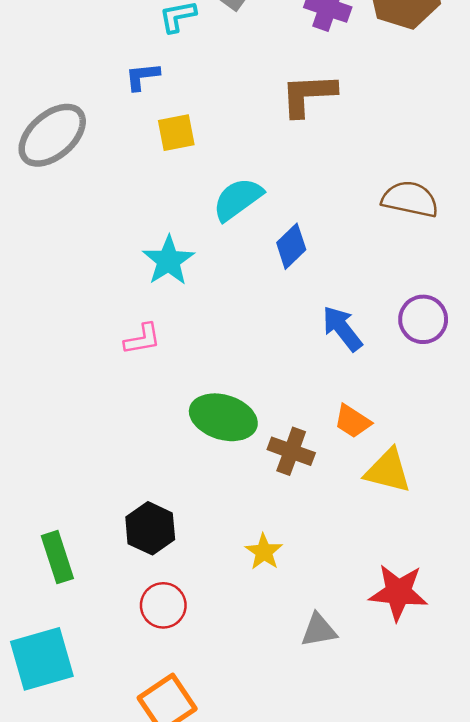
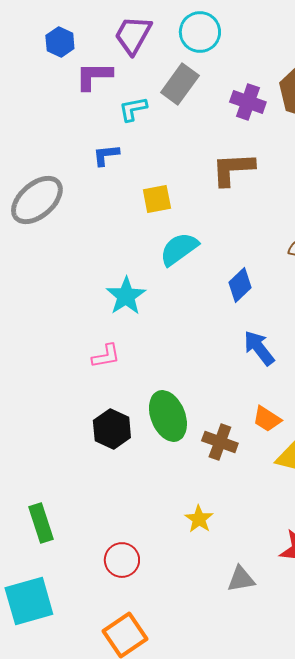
yellow square: (176, 133) -> (157, 199), moved
blue diamond: (291, 246) -> (240, 285), moved
green ellipse: (223, 417) -> (168, 416), turned 51
black hexagon: (150, 528) -> (112, 429), moved

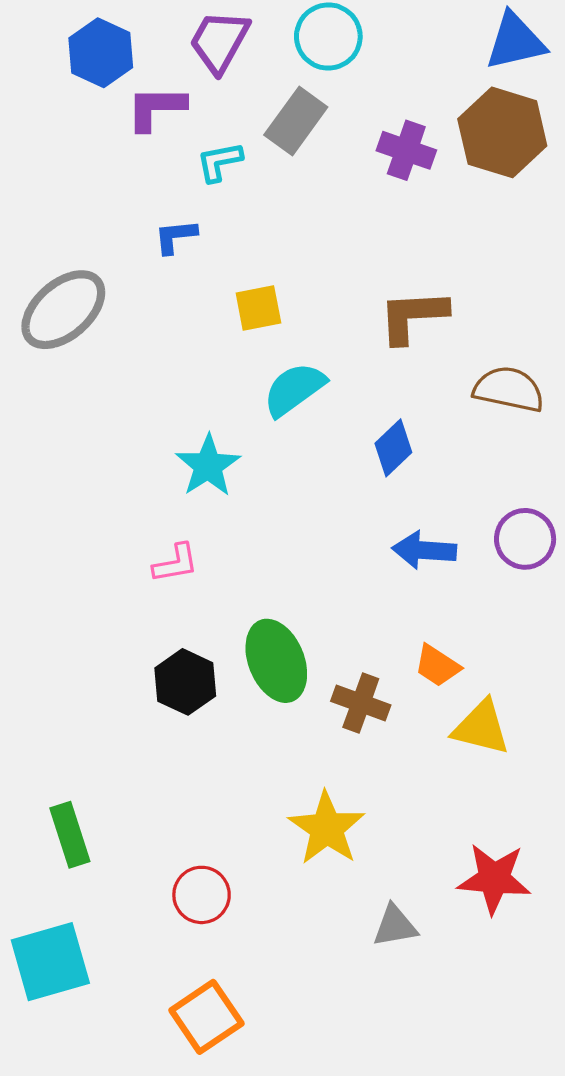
blue hexagon: (60, 42) -> (101, 53), size x1.4
brown L-shape: (233, 169) -> (413, 316), moved
blue arrow: (259, 348) -> (424, 550), turned -48
yellow star: (199, 519) -> (327, 828), size x1.6

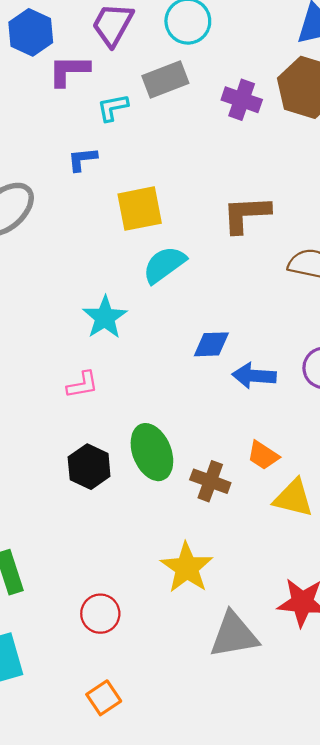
gray rectangle: (296, 121) -> (165, 80), turned 33
yellow square: (258, 308) -> (140, 209), size x1.4
blue diamond: (393, 448) -> (211, 344), moved, turned 42
gray triangle: (395, 926) -> (234, 635), size x1.6
orange square: (206, 1017) -> (104, 698), size x0.7

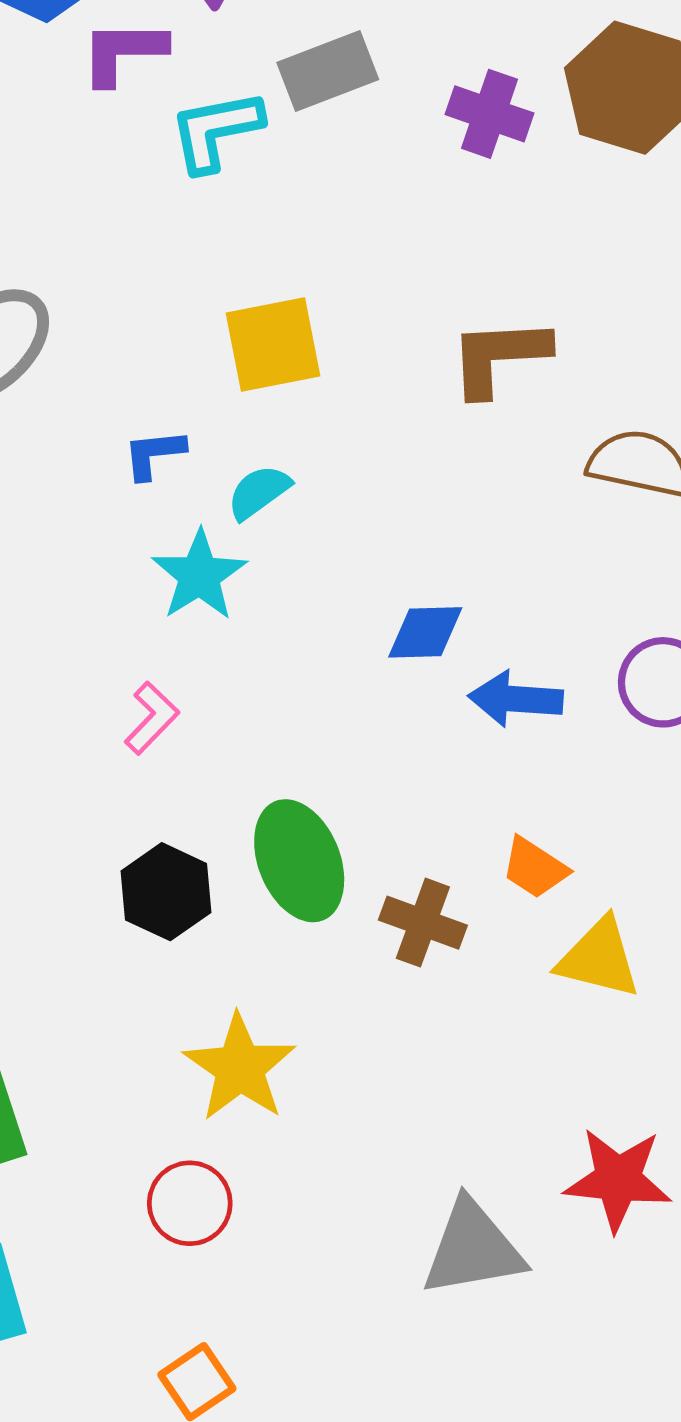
cyan L-shape: (113, 108) -> (216, 131), size x1.4
blue L-shape: (82, 159) -> (154, 454), moved
cyan semicircle: (164, 265) -> (259, 492), moved, size x0.7
pink L-shape: (82, 385) -> (152, 718), turned -36
yellow star: (187, 568) -> (240, 1068), moved

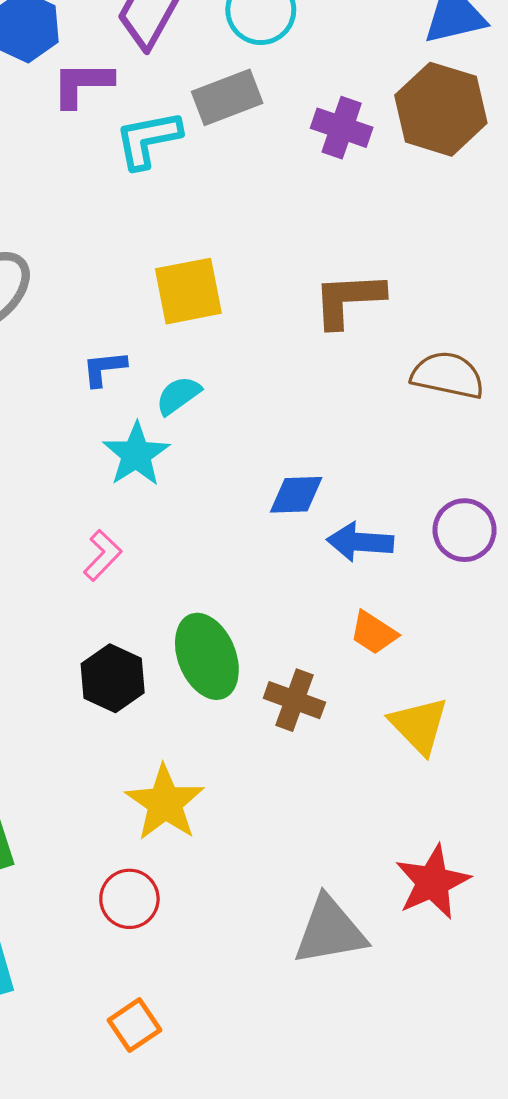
orange trapezoid: (535, 868) -> (374, 633), moved
yellow triangle: (599, 958) -> (419, 725), turned 32
red star: (618, 1179) -> (433, 882), turned -30

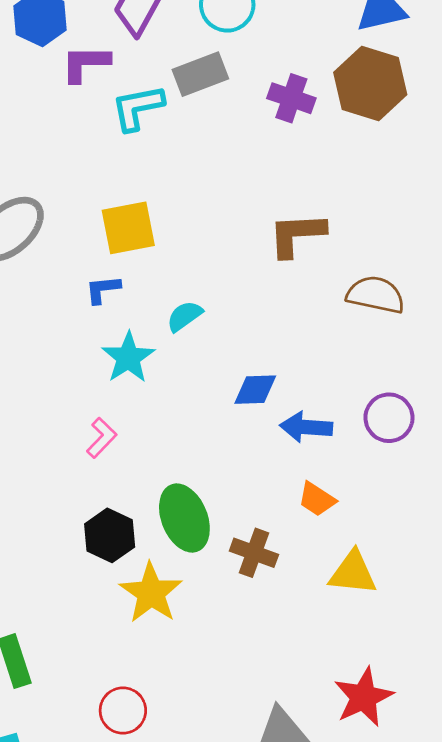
yellow square: (188, 291) -> (128, 228), moved
cyan semicircle: (178, 395) -> (184, 316), moved
yellow triangle: (419, 725) -> (353, 573), turned -40
yellow star: (165, 803) -> (151, 593), moved

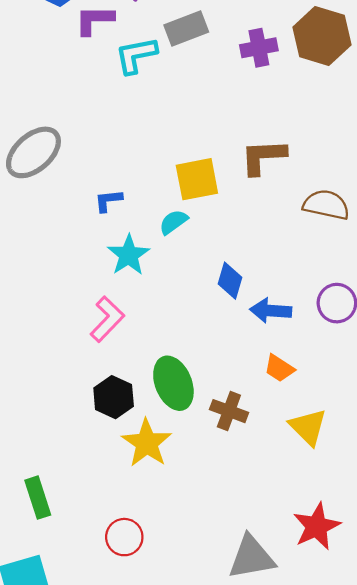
purple cross: (291, 98) -> (259, 48), turned -30
yellow square: (128, 228) -> (197, 179), moved
blue diamond: (255, 390) -> (230, 281), turned -72
pink L-shape: (102, 438) -> (107, 319), size x1.4
yellow triangle: (353, 573) -> (308, 427), turned 39

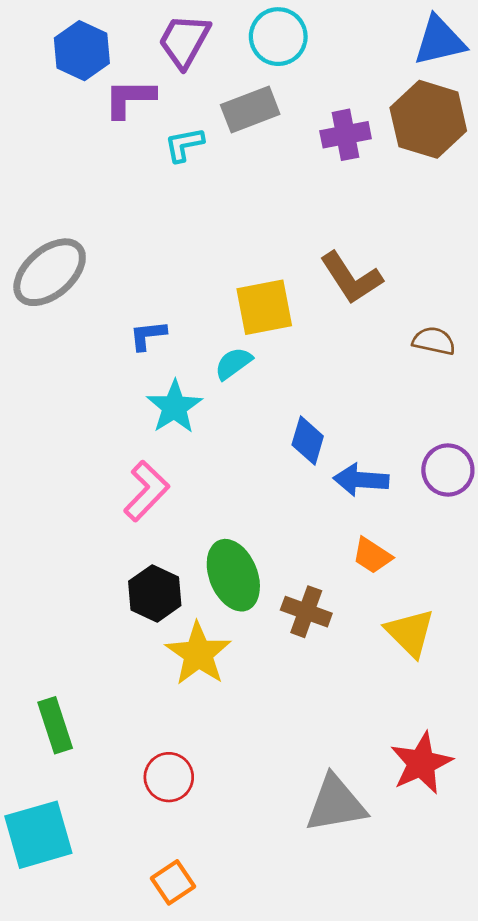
cyan L-shape: (136, 55) -> (184, 145), size x0.7
brown L-shape: (263, 157) -> (351, 278), turned -120
brown semicircle: (326, 205) -> (434, 341), size x0.7

